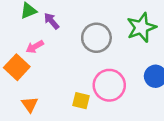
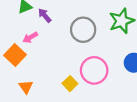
yellow square: (81, 101) -> (70, 84), turned 32

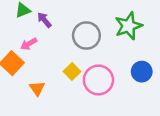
yellow square: (70, 84) -> (72, 72), moved
orange triangle: (26, 87) -> (37, 88), moved

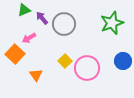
gray circle: (86, 36) -> (64, 24), moved

